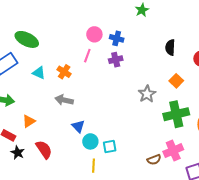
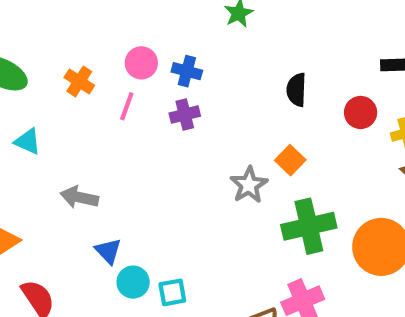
orange cross: (64, 72) -> (79, 81), moved
orange square: (176, 81) -> (290, 160), moved

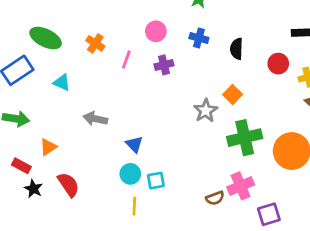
pink circle: (141, 63) -> (156, 31), moved
blue cross: (187, 71) -> (199, 38), moved
blue triangle: (108, 251) -> (134, 144), moved

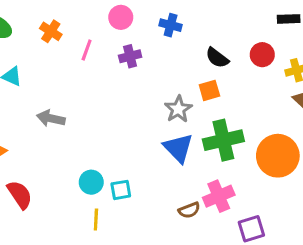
black semicircle: (237, 49) -> (217, 58), moved, turned -55
orange square: (233, 95) -> (209, 90), turned 30
blue triangle: (134, 144) -> (178, 148), moved, size x1.5

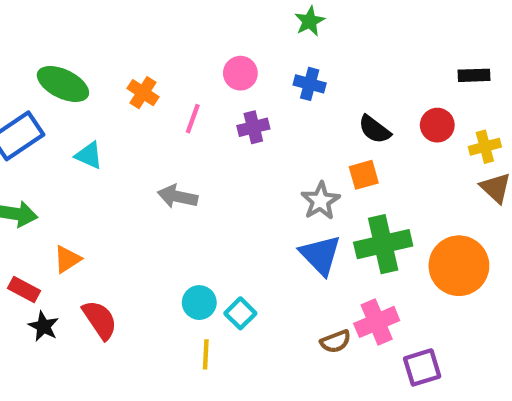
gray arrow: (51, 118) -> (178, 196), moved
cyan square: (121, 190) -> (240, 313), turned -35

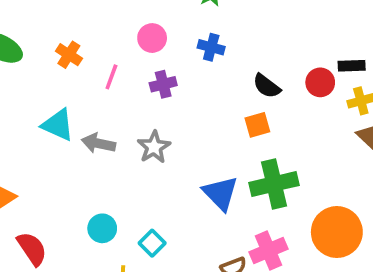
black rectangle: (474, 75) -> (352, 66), moved
cyan triangle: (89, 155) -> (58, 125), moved, size x1.4
gray star: (320, 201) -> (154, 147), moved
orange circle: (459, 266) -> (337, 232), moved
cyan circle: (199, 303) -> (102, 228), moved

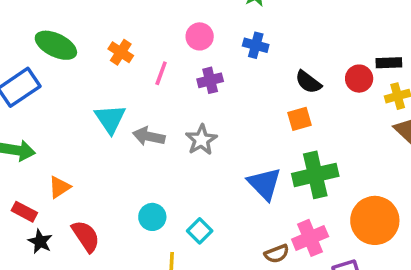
cyan triangle: (58, 125) -> (110, 119), turned 32

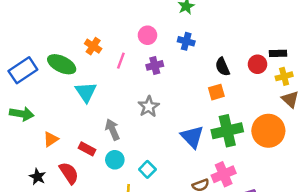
green ellipse: (56, 45) -> (62, 64), moved
black semicircle: (308, 82) -> (222, 67), turned 30
gray arrow: (149, 136) -> (112, 130), moved, turned 55
red rectangle: (24, 212) -> (87, 149), moved
orange circle: (375, 220) -> (268, 131), moved

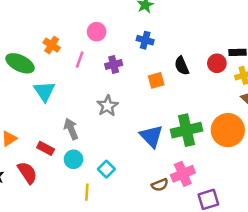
pink circle: (147, 35) -> (97, 32), moved
orange square: (216, 92) -> (156, 80), moved

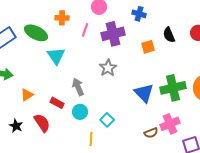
orange cross: (52, 45) -> (62, 18), turned -32
purple cross: (114, 65) -> (113, 34), size x1.6

